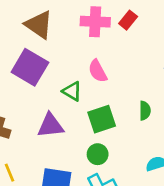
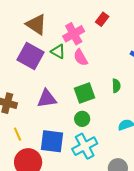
pink cross: (95, 22) -> (74, 34), moved, turned -30
green triangle: (72, 91) -> (58, 51), moved

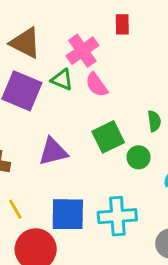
red rectangle: (102, 19) -> (122, 24), turned -32
green circle: (82, 119) -> (139, 157), moved
cyan cross: (85, 146) -> (117, 216), turned 30

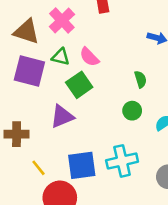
pink cross: (82, 51) -> (62, 21), moved
green square: (108, 137) -> (79, 85), moved

